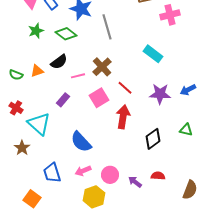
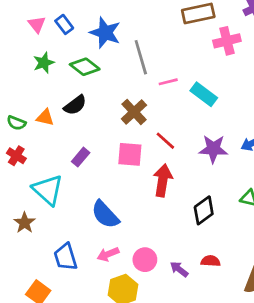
orange triangle: (37, 71) -> (45, 117), turned 32
pink line: (78, 76) -> (168, 82), moved
pink square: (99, 98) -> (130, 154), turned 36
red cross: (16, 108) -> (16, 156), moved

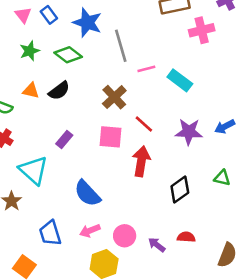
orange triangle: (45, 117) -> (31, 91), moved

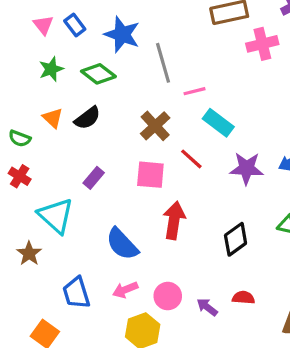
cyan rectangle: (180, 80) -> (218, 123), moved
orange triangle: (31, 91) -> (53, 118), turned 30
red arrow: (141, 161) -> (174, 220), moved

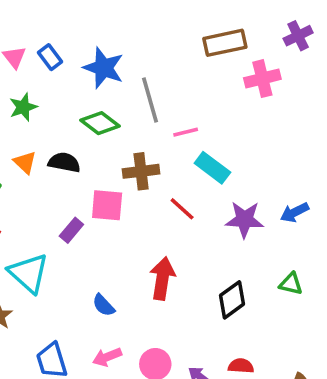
green diamond: (98, 74) -> (100, 123), moved
black semicircle: (87, 118) -> (64, 162), turned -132
brown cross: (155, 126) -> (141, 171), turned 36
pink square: (150, 175) -> (107, 205), moved
blue semicircle: (122, 244) -> (104, 305), size x0.6

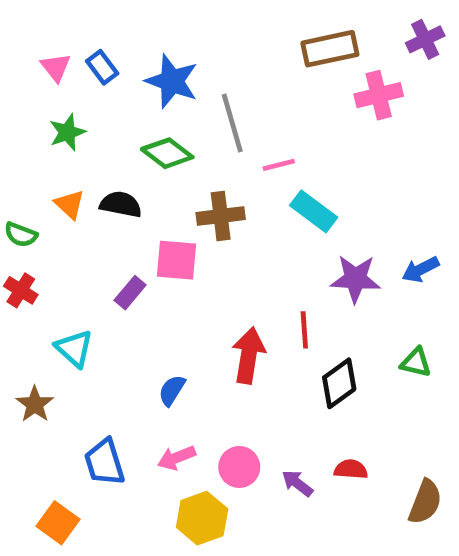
red line: (182, 209) -> (304, 330), moved, turned 44
cyan triangle: (29, 273) -> (74, 348), size x0.7
blue semicircle: (104, 305) -> (172, 390), turned 75

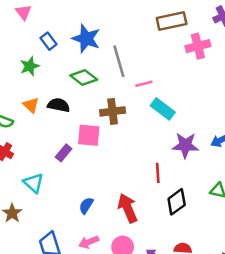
pink triangle: (56, 67) -> (23, 12), moved
blue rectangle: (102, 67) -> (49, 41), moved
red arrow: (249, 355) -> (128, 208), moved, turned -32

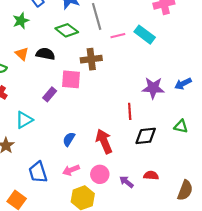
cyan rectangle: (163, 109) -> (145, 35), moved
cyan triangle: (33, 183) -> (24, 120), turned 48
black diamond: (177, 202) -> (146, 136), turned 30

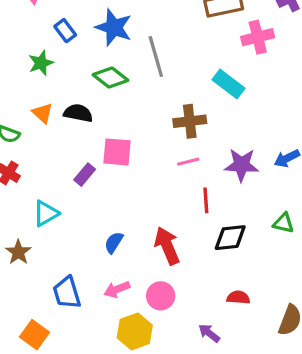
pink line: (118, 36) -> (188, 162), moved
brown cross: (91, 59) -> (190, 121), moved
purple arrow: (126, 182) -> (209, 333), moved

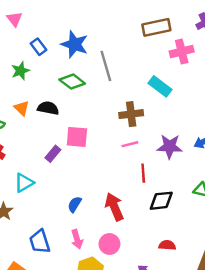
pink arrow: (117, 289) -> (77, 239), turned -84

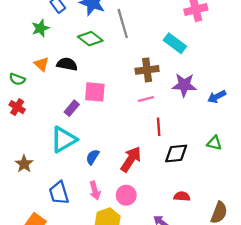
purple star: (170, 147) -> (184, 85), moved
cyan triangle: (24, 183) -> (64, 140), moved, size x1.4
red arrow: (114, 207) -> (131, 159), turned 56

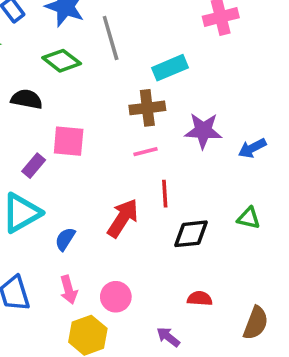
cyan rectangle: (175, 43) -> (170, 68), moved, turned -60
red arrow: (131, 159) -> (123, 218), moved

